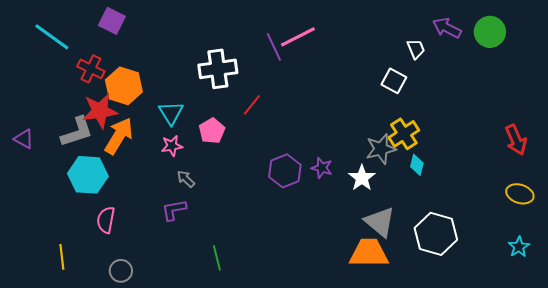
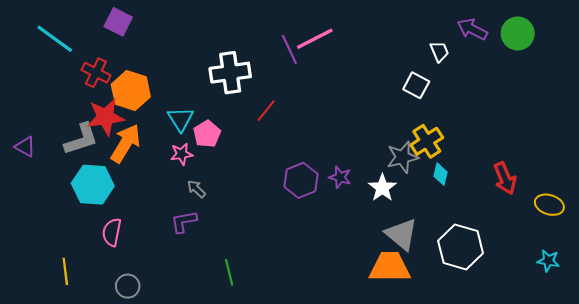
pink pentagon: (212, 131) -> (207, 134), moved
red arrow: (516, 140) -> (505, 178), moved
cyan star: (519, 247) -> (548, 261), turned -30

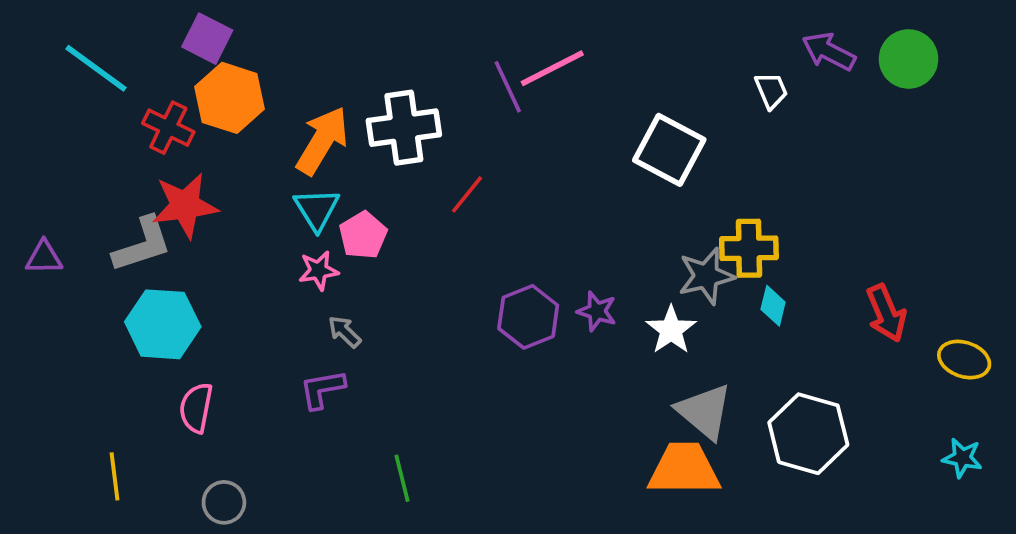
white square: (416, 85) -> (669, 150), moved, size x1.5
orange hexagon: (131, 91) -> (229, 98), moved
yellow cross: (427, 141) -> (749, 248), turned 32
orange arrow: (126, 143) -> (322, 141), moved
purple triangle: (25, 147) -> (44, 257), turned -30

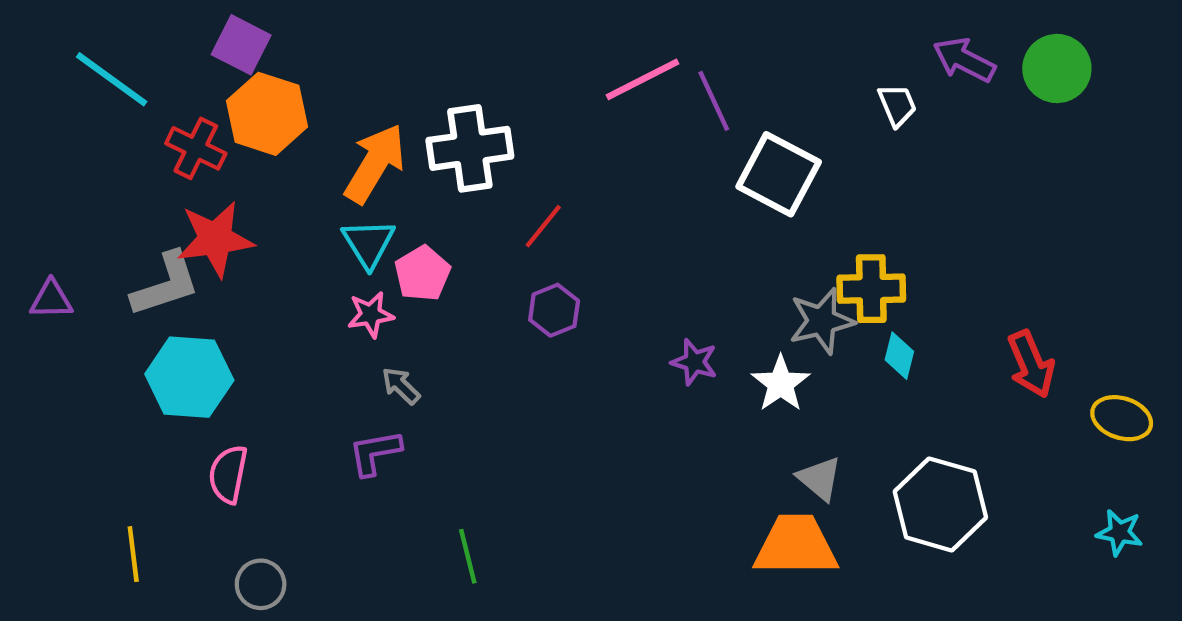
purple line: (508, 87) -> (714, 101), moved
purple hexagon: (528, 317) -> (554, 310), moved, size x0.7
gray triangle: (704, 411) -> (820, 479), size x0.7

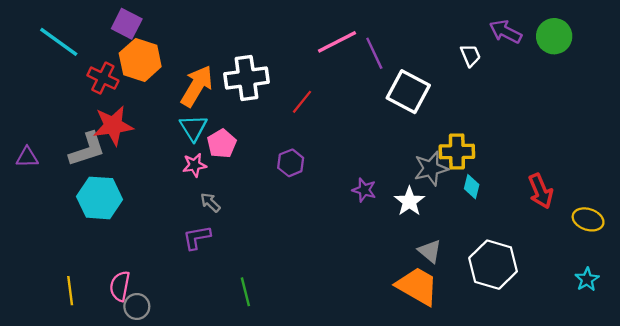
red line: (543, 226) -> (302, 102), moved
pink semicircle: (228, 474) -> (120, 286), moved
cyan star: (1120, 533) -> (587, 279), turned 30
orange trapezoid: (796, 545) -> (417, 286), turned 30

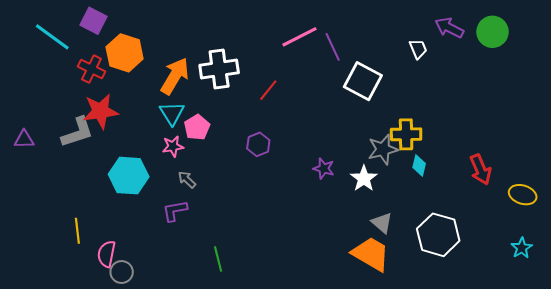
purple square: (127, 24) -> (93, 21), moved
cyan hexagon: (100, 198) -> (129, 176), moved
yellow line: (70, 291) -> (77, 231), moved

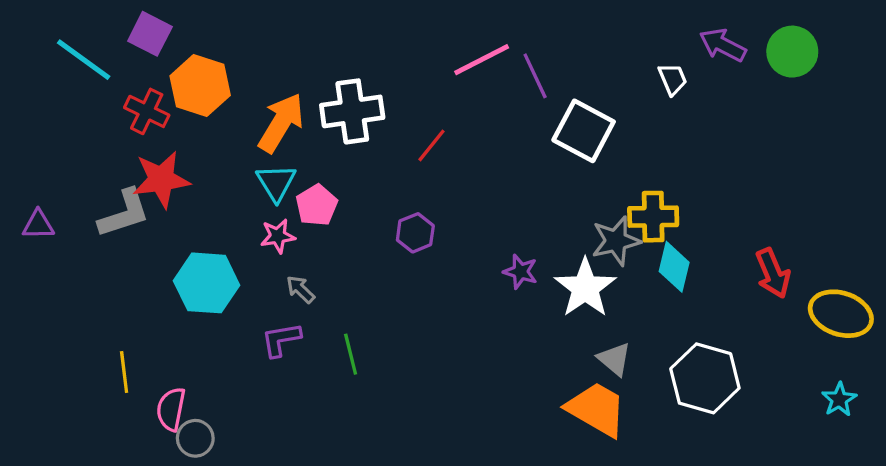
cyan diamond: (419, 165) -> (674, 267), size x1.4
white star: (364, 179) -> (585, 288), size x1.4
yellow ellipse: (523, 195) -> (841, 314), size x1.4
green line: (218, 259) -> (351, 354), moved

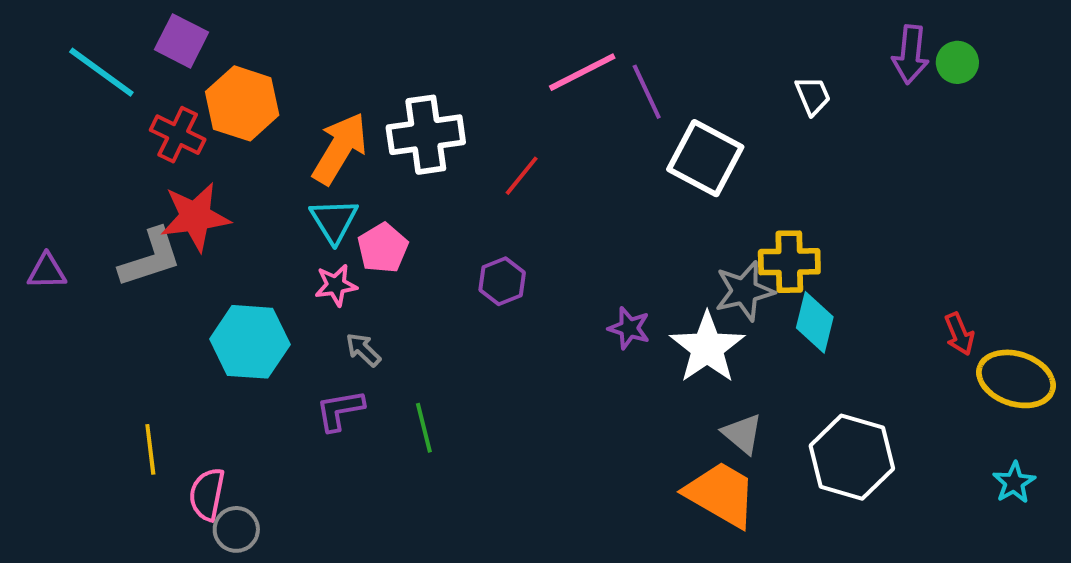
purple arrow: (723, 45) -> (910, 55), moved, turned -111
green circle: (792, 52) -> (957, 62), size x0.7
red arrow: (773, 273) -> (959, 334), moved, size x0.7

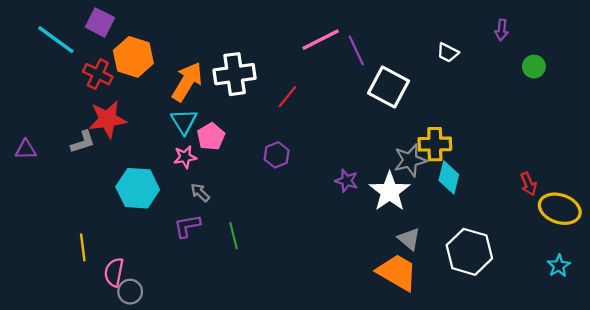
purple arrow: (910, 55) -> (502, 30), size x0.7
green circle: (957, 62) -> (534, 67), moved
white trapezoid: (813, 96) -> (448, 53), turned 140
gray L-shape: (150, 258) -> (83, 142), size x0.7

